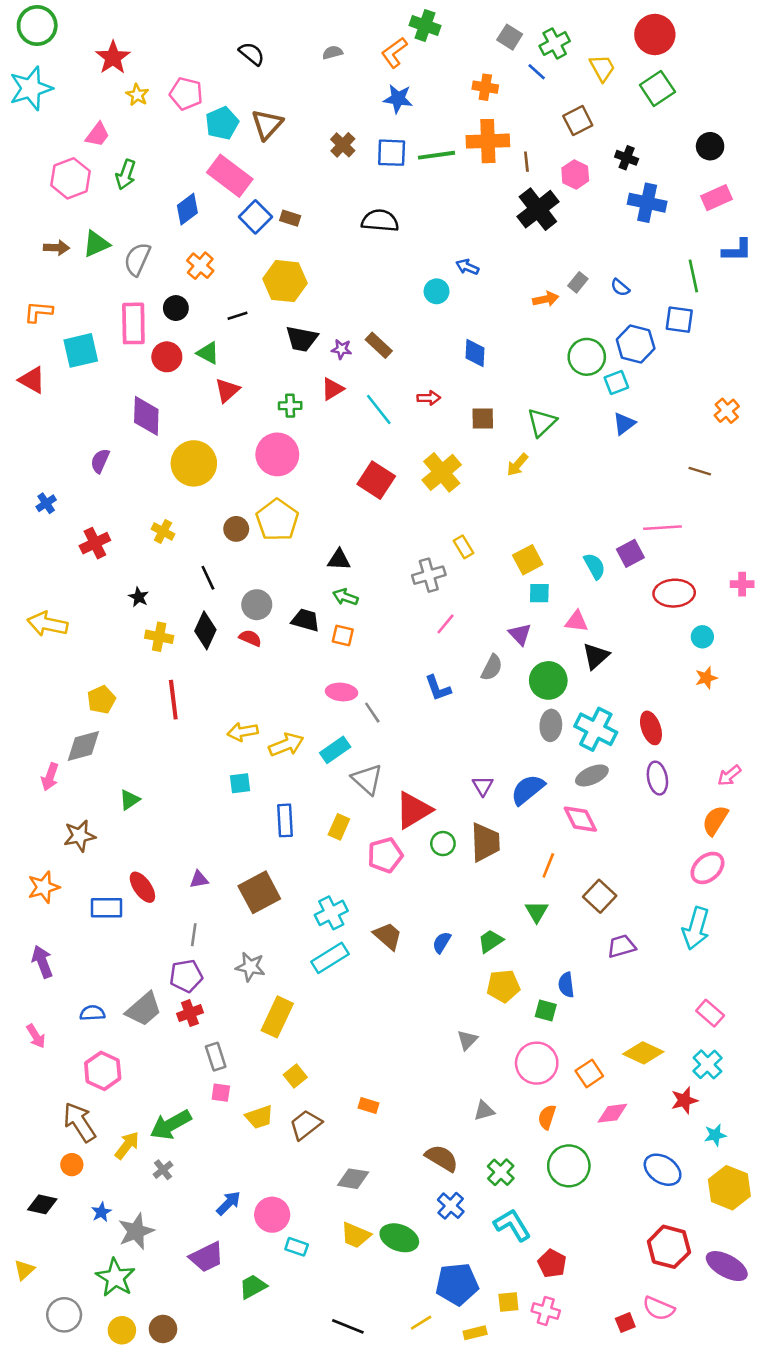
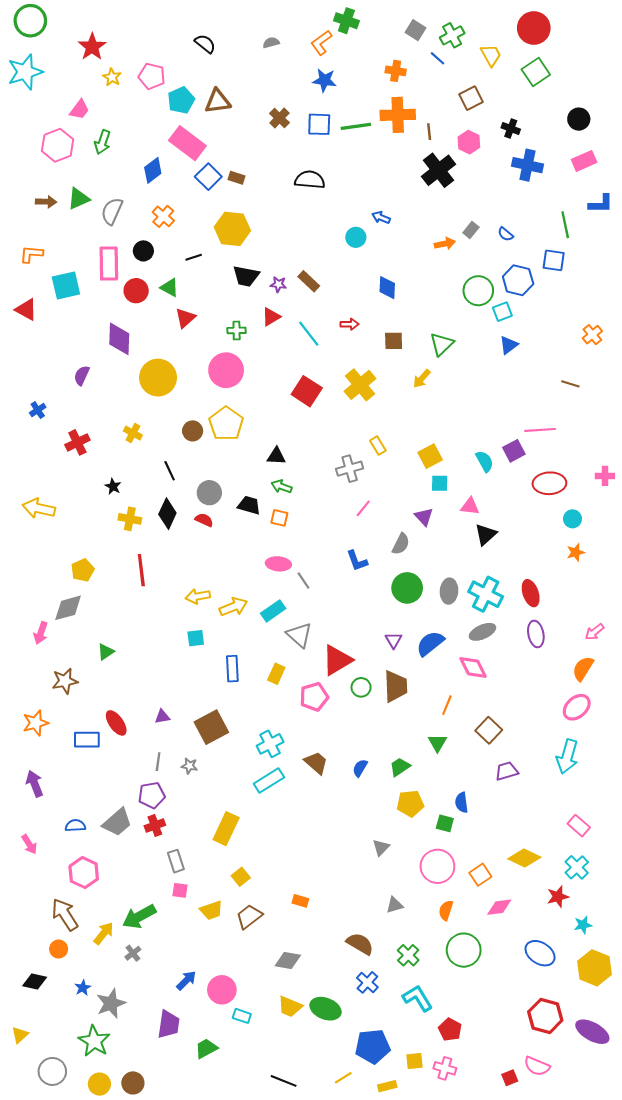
brown triangle: (267, 124) -> (218, 101), turned 40
green circle: (548, 680) -> (407, 588), moved
gray star: (250, 967) -> (189, 766), moved, size x0.7
purple trapezoid: (207, 1257) -> (169, 1024), turned -56

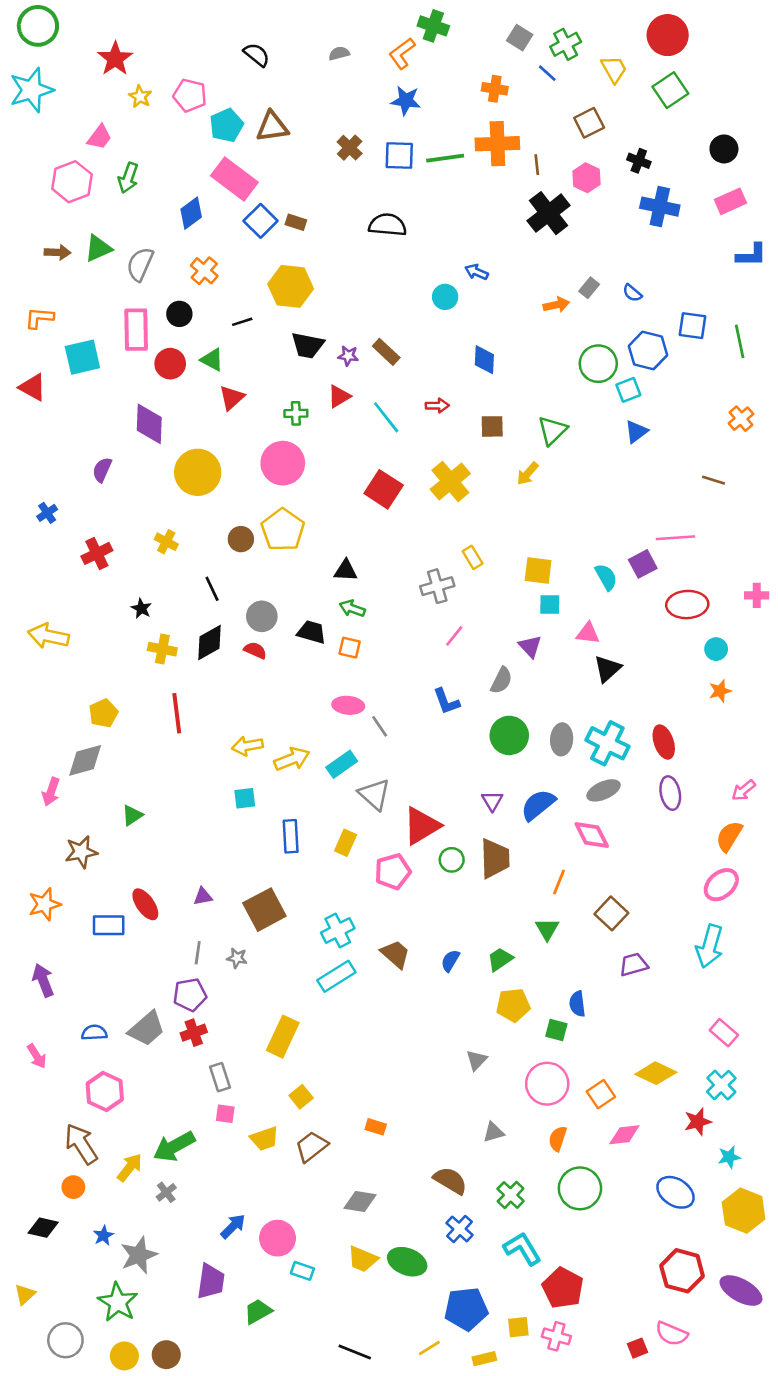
green line: (565, 225) -> (740, 341), moved
yellow square: (430, 456) -> (538, 570), turned 35
black diamond: (167, 514) -> (209, 642), turned 36
red pentagon: (450, 1030) -> (563, 1288), size x1.4

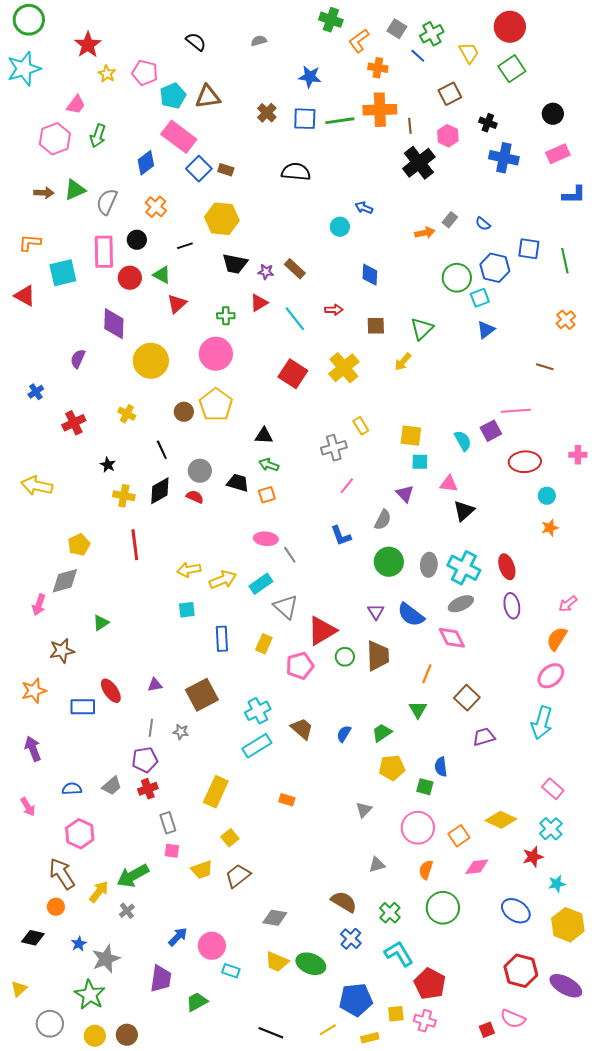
orange L-shape: (402, 53) -> (359, 41), moved
orange square: (350, 648) -> (267, 495), turned -30
blue semicircle: (538, 805) -> (411, 615), turned -104
gray trapezoid: (147, 1029) -> (112, 786), size x0.7
orange rectangle: (376, 1127) -> (287, 800), moved

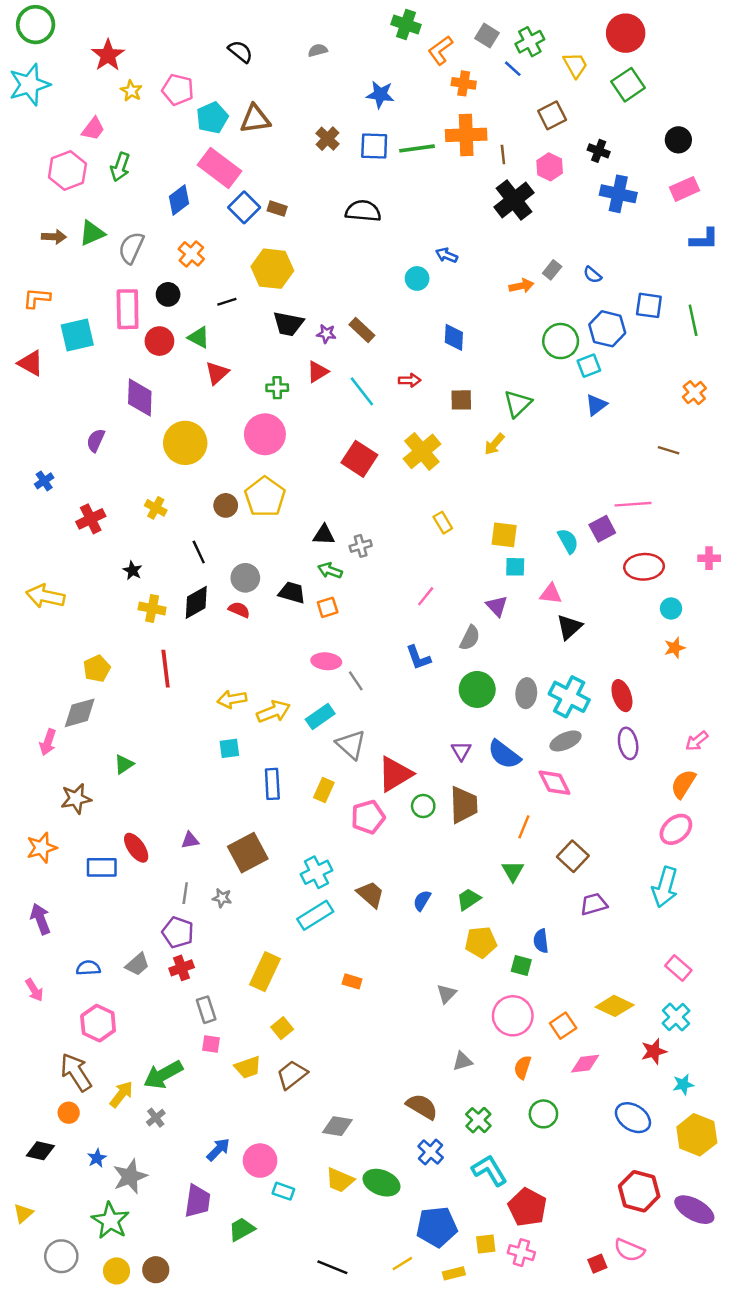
gray cross: (334, 448) -> (361, 546), moved, size x0.7
purple pentagon: (145, 760) -> (178, 932), turned 30
green circle: (443, 908) -> (543, 1114), size x0.7

